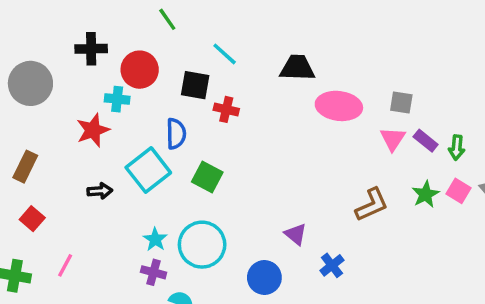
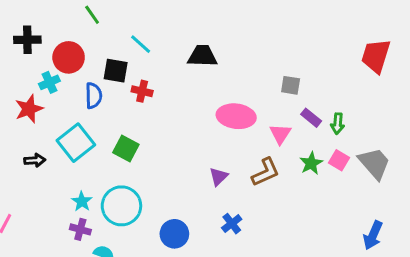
cyan cross: (117, 99) -> (49, 82), turned -30
pink ellipse: (339, 106) -> (236, 116), moved
blue semicircle: (176, 134) -> (94, 96), moved
pink triangle: (393, 139) -> (280, 134), moved
purple triangle: (296, 234) -> (219, 176), moved, turned 36

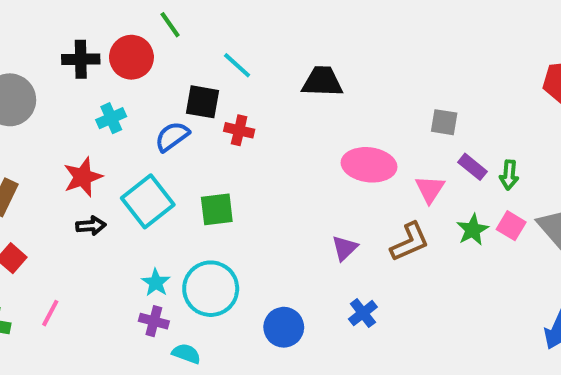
red circle: (69, 57) -> (131, 57), moved
blue semicircle: (94, 96) -> (172, 136), turned -125
red star: (29, 109) -> (83, 177), moved
green square: (126, 149) -> (217, 209), turned -35

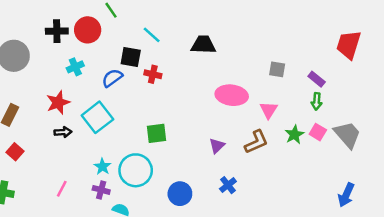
purple rectangle: (473, 167) -> (317, 79), moved
green square: (217, 209) -> (157, 133), moved
pink line: (50, 313) -> (62, 189), moved

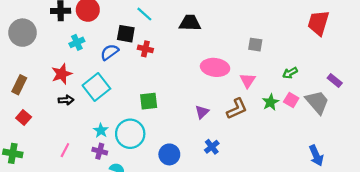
purple rectangle: (317, 79) -> (335, 80), moved
green arrow: (317, 101) -> (290, 73), turned 56
blue arrow: (346, 195) -> (316, 156), turned -48

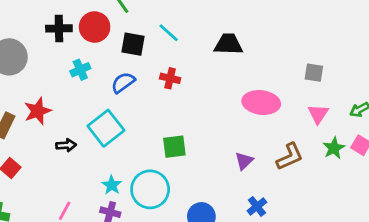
black square: (126, 34) -> (133, 44), moved
red star: (62, 74) -> (38, 111), moved
pink triangle: (248, 80) -> (318, 114), moved

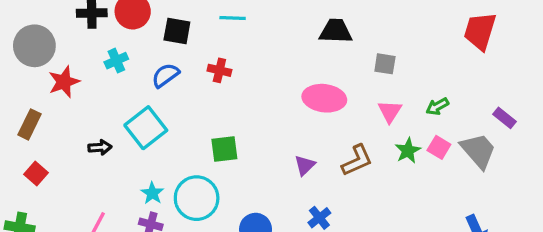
cyan line: (169, 33) -> (233, 18), moved, turned -40
black trapezoid: (228, 44) -> (336, 31), moved
red star: (38, 111) -> (64, 82), moved

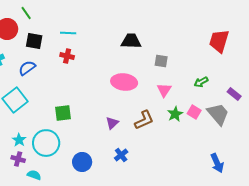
red cross: (219, 70) -> (67, 56), moved
green arrow: (437, 106) -> (201, 82), moved

